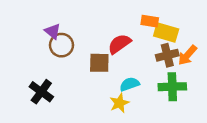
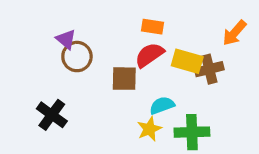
orange rectangle: (150, 21) -> (153, 27), moved
yellow rectangle: (166, 33) -> (187, 61), moved
orange arrow: (187, 55) -> (234, 33), moved
green cross: (172, 87) -> (192, 132), moved

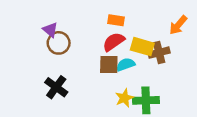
brown square: (124, 79) -> (109, 64), moved
cyan semicircle: (162, 105) -> (126, 64), moved
black cross: (52, 115) -> (56, 87), moved
yellow star: (149, 129) -> (124, 98), moved

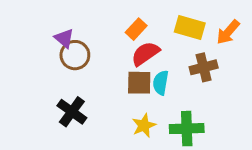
orange rectangle: (116, 20) -> (136, 29), moved, turned -56
yellow rectangle: (142, 47) -> (190, 28), moved
cyan semicircle: (126, 64) -> (161, 83), turned -60
yellow star: (124, 98) -> (144, 126), moved

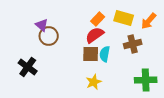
orange rectangle: (136, 29) -> (98, 19), moved
black cross: (72, 112) -> (28, 67), moved
green cross: (187, 129) -> (146, 80), moved

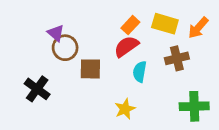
brown square: (91, 54) -> (90, 69), moved

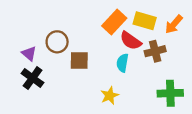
orange rectangle: (130, 25) -> (114, 22), size x1.5
purple triangle: (56, 33) -> (29, 53), moved
red semicircle: (126, 46) -> (131, 41), moved, turned -110

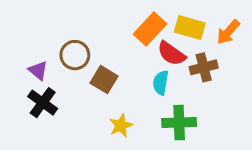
brown square: (79, 61) -> (104, 80), turned 30
green cross: (170, 93) -> (179, 123), moved
yellow star: (110, 96) -> (121, 126), moved

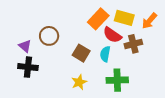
brown square: (104, 80) -> (81, 53), moved
black cross: (43, 103) -> (28, 67), turned -30

